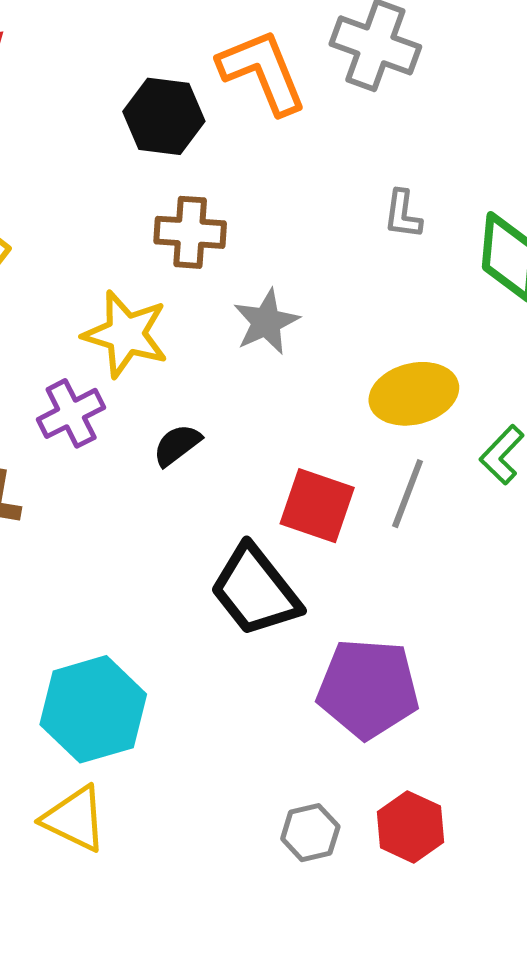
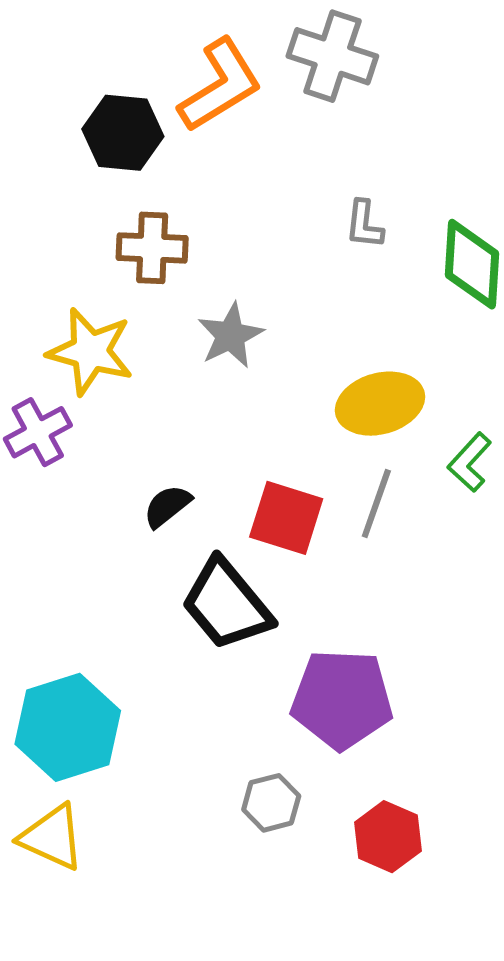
orange L-shape: (262, 72) -> (220, 85), turned 82
black semicircle: (177, 445) -> (167, 506), moved
gray hexagon: (310, 833) -> (271, 803), moved

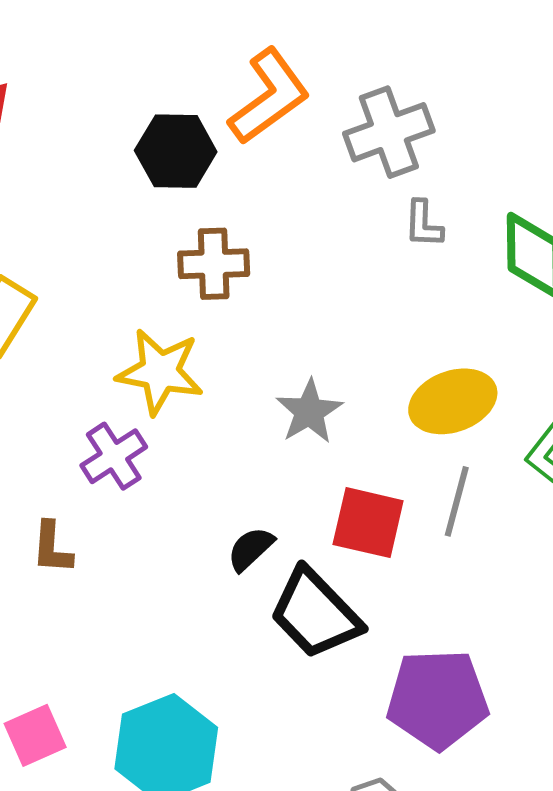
gray cross: (332, 56) -> (389, 132), moved, turned -34
gray star: (230, 335) -> (309, 411), moved
black semicircle: (167, 506) -> (251, 549), moved

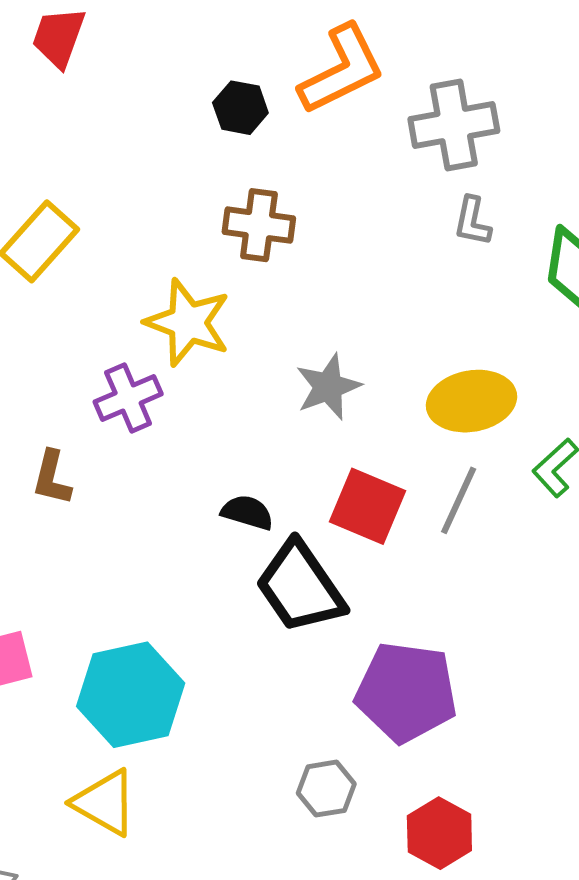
black hexagon: (176, 151) -> (240, 108), size x0.7
black semicircle: (251, 549) -> (247, 512), turned 50

